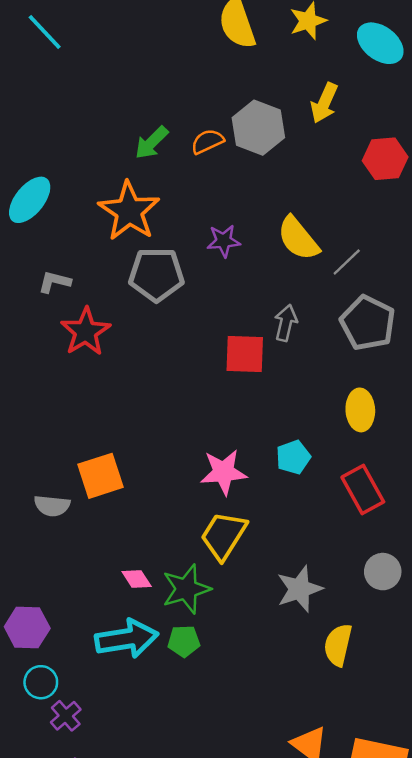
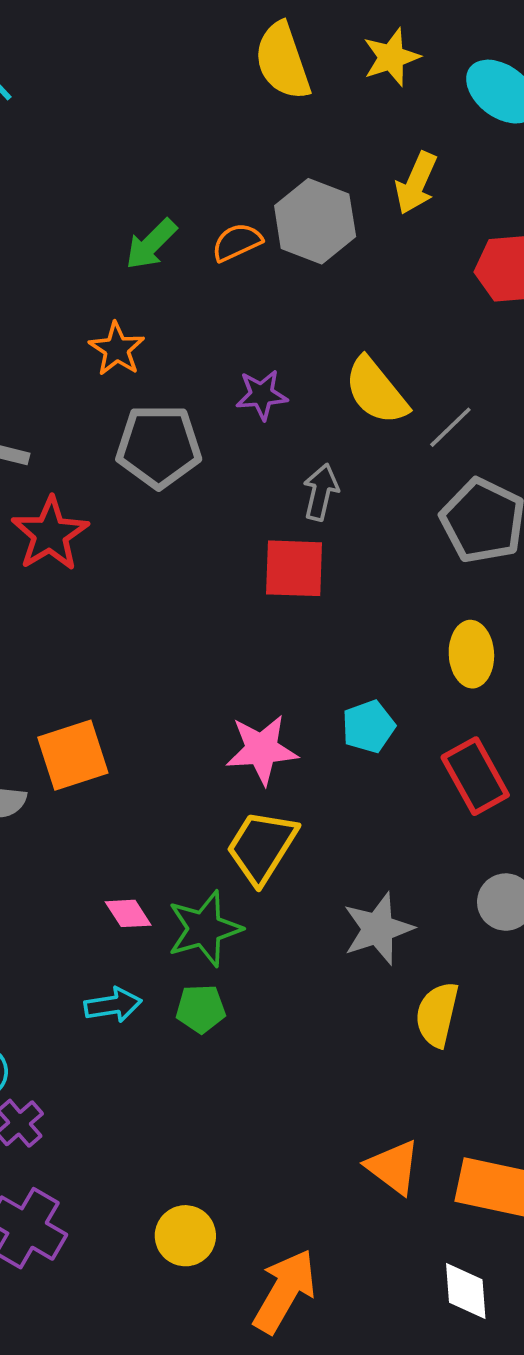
orange star: (129, 211) -> (117, 349), size x0.6
gray arrow: (286, 323) -> (321, 492), moved
cyan arrow: (127, 639) -> (113, 1005), size x0.6

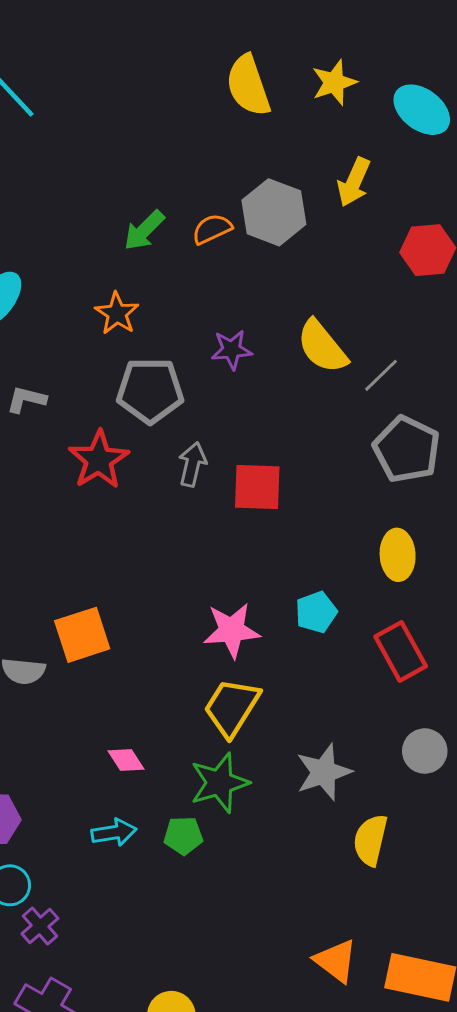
gray arrow: (321, 492) -> (192, 464), moved
red star: (50, 534) -> (99, 460), moved
green star: (204, 929) -> (220, 783), moved

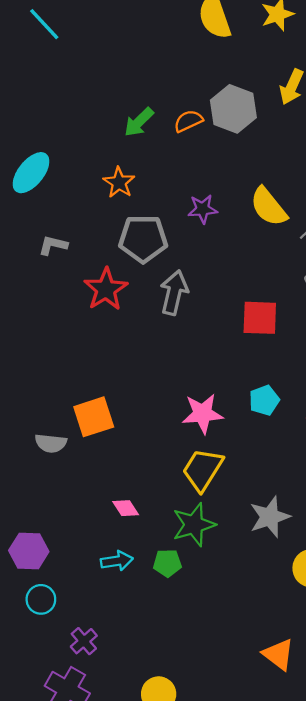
gray arrow: (192, 464) -> (174, 293), size x1.4
red square: (257, 487) -> (260, 318), moved
purple cross: (40, 926) -> (84, 641), moved

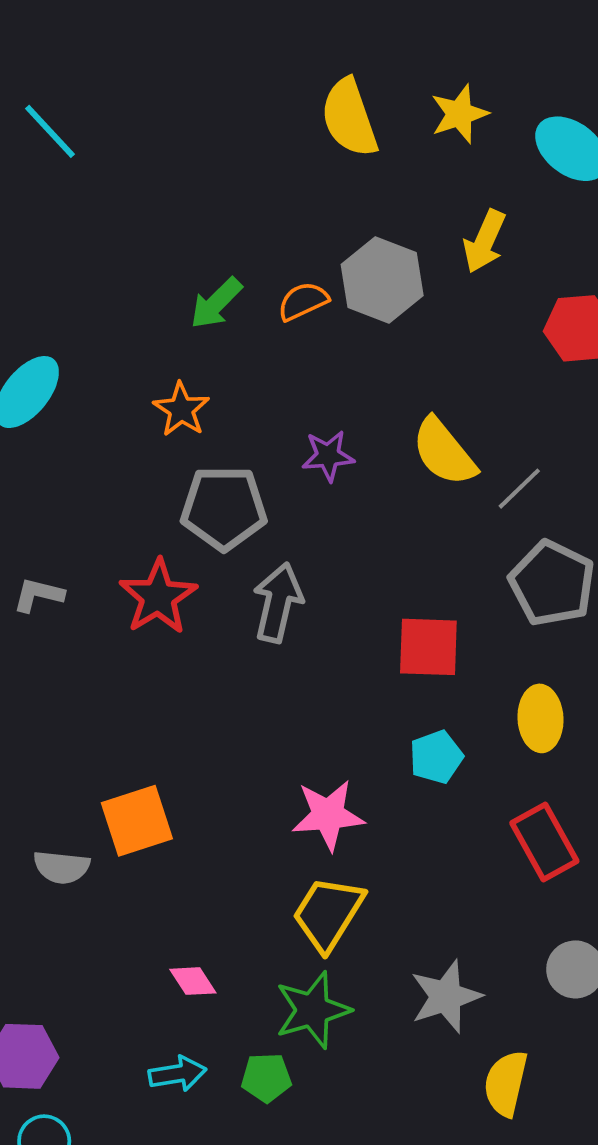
gray L-shape: (53, 245) -> (38, 595), moved
cyan pentagon: (264, 400) -> (436, 757), moved

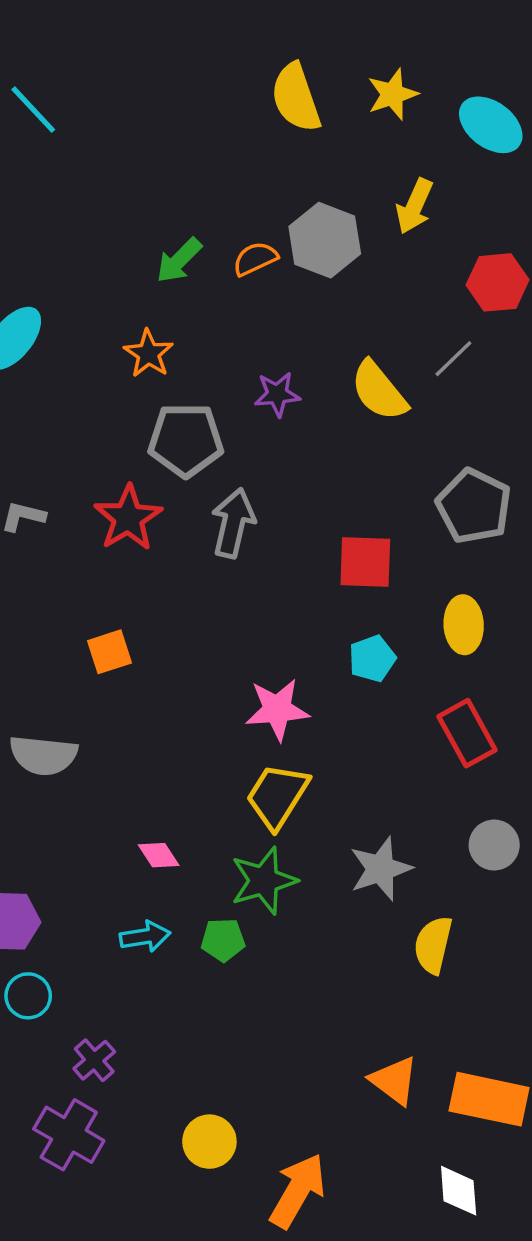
gray line: (519, 489) -> (453, 359), moved
orange square: (137, 821) -> (109, 652), moved, size x0.7
gray semicircle: (62, 867) -> (43, 755), size x1.4

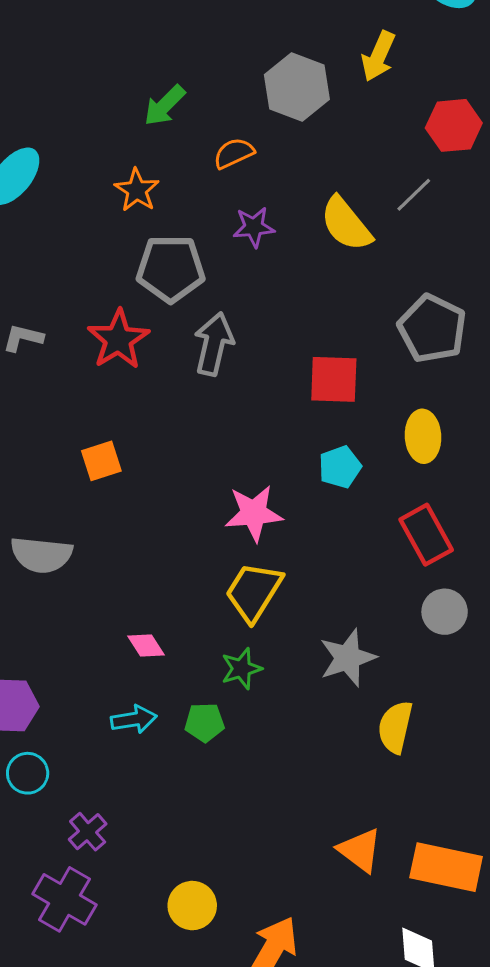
orange semicircle: (255, 259) -> (234, 153), moved
gray circle: (494, 845) -> (445, 612), moved
green star: (264, 881) -> (241, 669), size x0.7

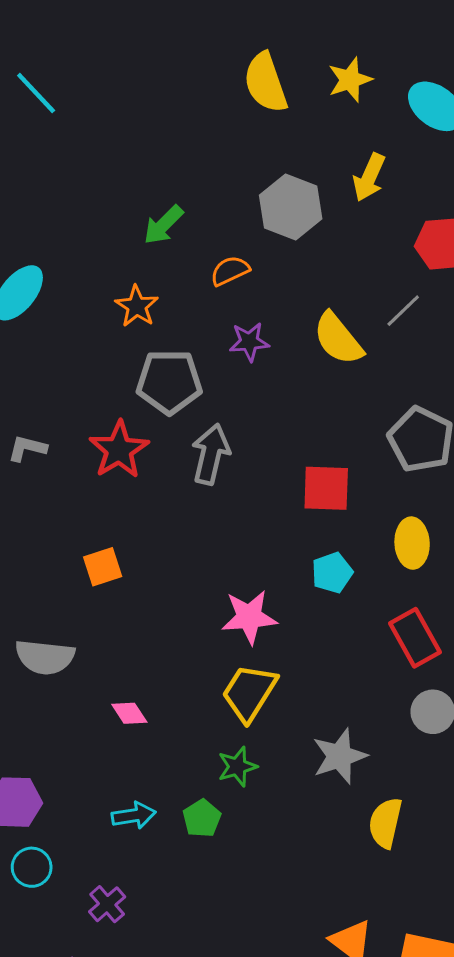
pink diamond: (146, 646) -> (129, 713), moved
green pentagon: (205, 722) -> (202, 818), turned -30
purple cross: (88, 832) -> (107, 904), moved

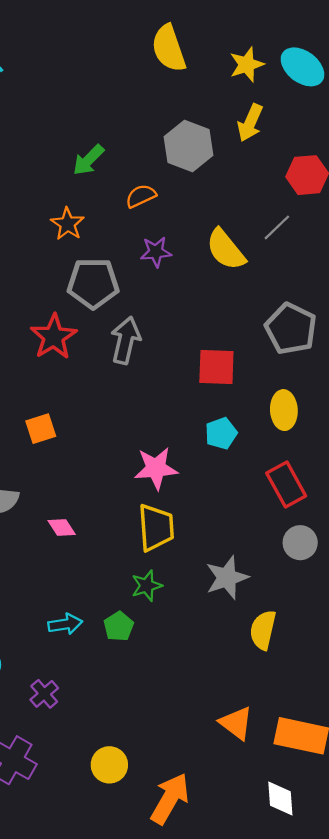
yellow star: (350, 80) -> (247, 65), moved
yellow trapezoid: (249, 693) -> (156, 528), turned 144
pink diamond: (129, 713) -> (62, 528), moved

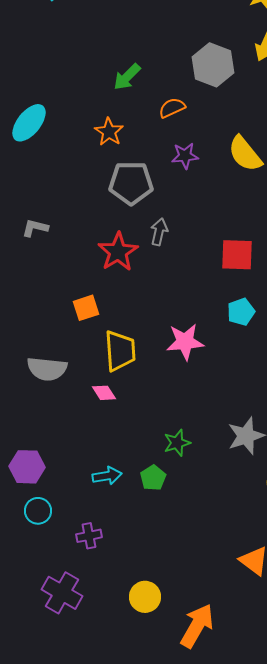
red star: (54, 337) -> (118, 252), moved
gray arrow: (126, 340) -> (159, 232), size x0.7
yellow trapezoid: (156, 528) -> (120, 351), moved
purple cross: (44, 694) -> (89, 536), turned 30

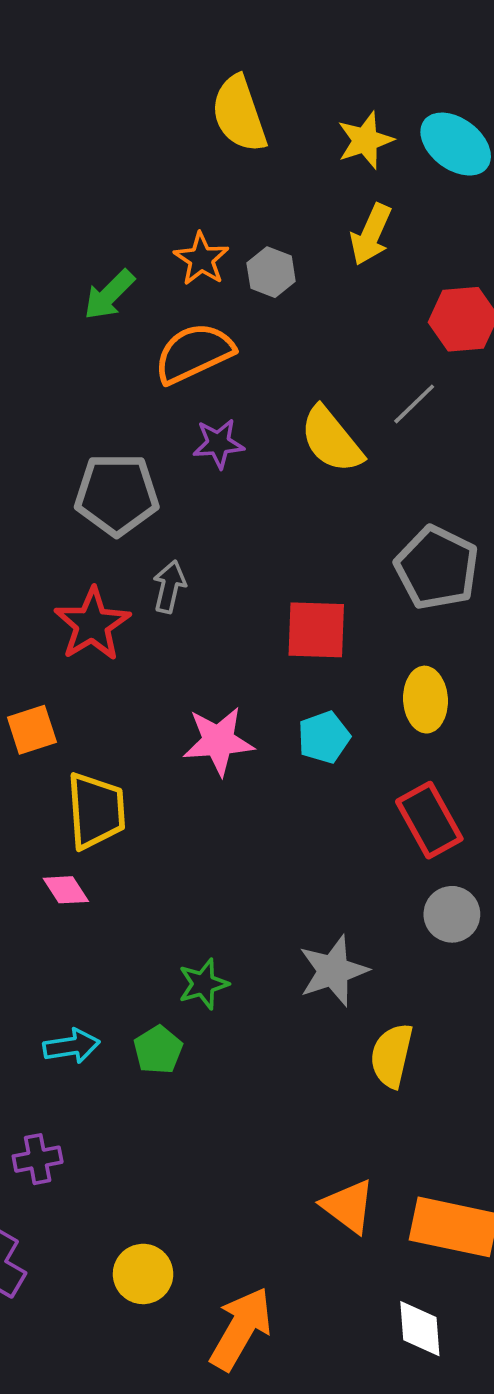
gray hexagon: (213, 65) -> (271, 272), size x0.6
orange semicircle: (172, 108) -> (194, 353), size x1.6
orange star: (109, 132) -> (201, 259), moved
pink star: (185, 342) -> (218, 741), moved

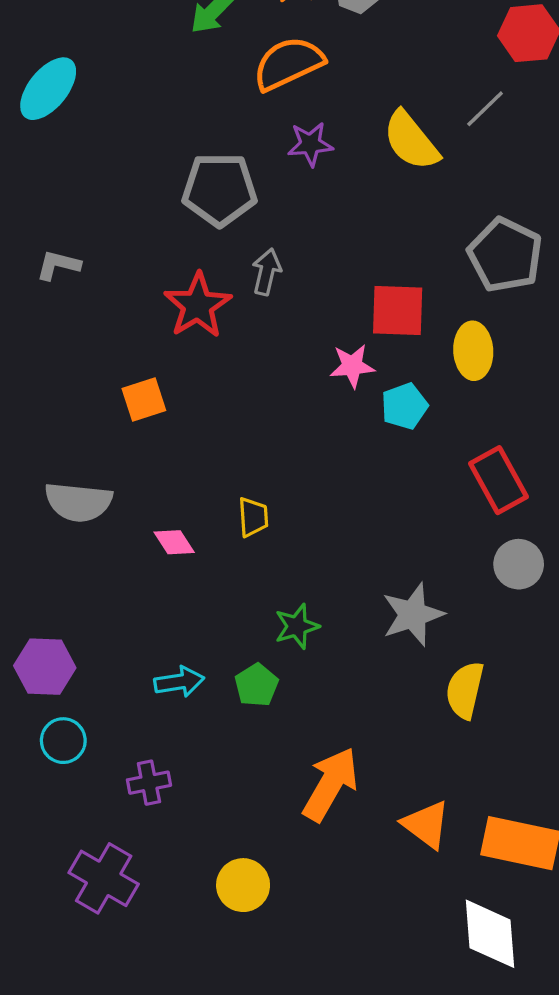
yellow ellipse: (426, 700) -> (473, 351), moved
pink star: (218, 741) -> (352, 366), moved, size x0.7
yellow trapezoid: (96, 811) -> (253, 517), moved, size x0.6
orange arrow: (241, 1329) -> (330, 784), moved
white diamond: (420, 1329) -> (490, 934), size x1.4

